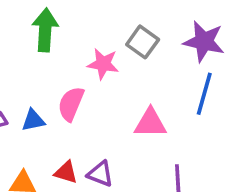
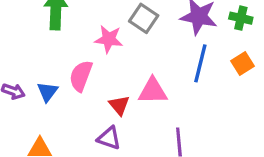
blue triangle: (33, 120) -> (47, 92), turned -40
red triangle: (66, 172) -> (119, 105), moved, turned 35

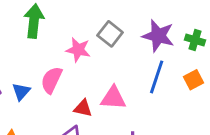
red triangle: (119, 105) -> (83, 108), turned -42

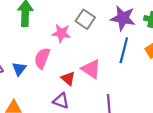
pink triangle: (113, 98) -> (91, 69), turned 35
red triangle: (83, 108) -> (68, 78), turned 32

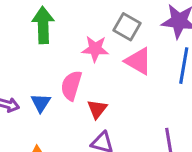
pink triangle: (91, 69) -> (138, 61), moved
red triangle: (68, 78) -> (97, 109), moved, turned 32

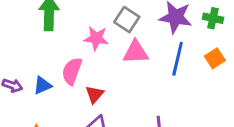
pink triangle: (138, 61) -> (136, 52), turned -36
blue triangle: (41, 103) -> (42, 85), turned 30

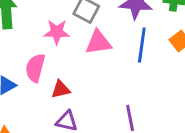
red triangle: (95, 94) -> (61, 89), turned 42

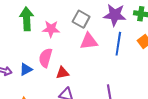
pink star: (57, 32) -> (51, 29), moved

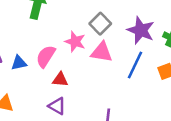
pink star: (51, 29) -> (75, 42), moved

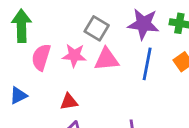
pink semicircle: (46, 56) -> (41, 57), moved

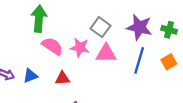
pink semicircle: (41, 57) -> (52, 46), turned 100
red triangle: (69, 102) -> (62, 78), moved

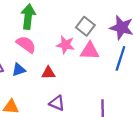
pink semicircle: (52, 46) -> (26, 44), moved

